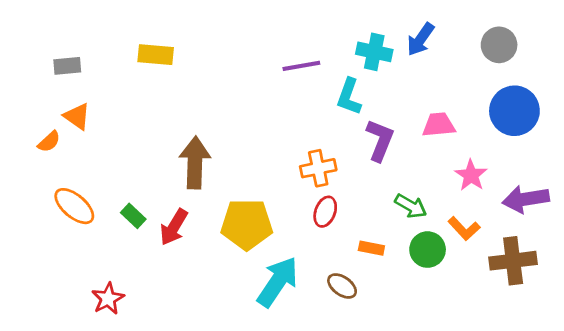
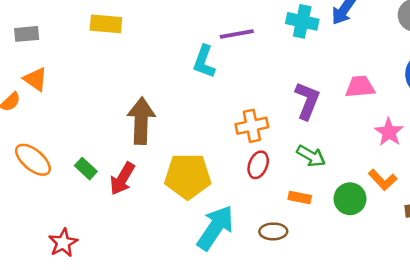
cyan L-shape: (349, 97) -> (204, 62), moved
green arrow: (411, 206) -> (311, 156), moved
brown ellipse: (342, 286) -> (273, 231), turned -36

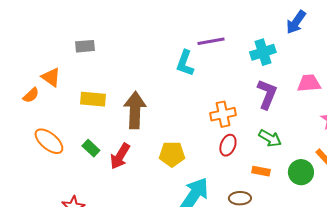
cyan cross: (302, 21) -> (263, 52), moved, turned -30
yellow rectangle: (106, 24) -> (93, 99), moved
gray rectangle: (27, 34) -> (85, 46), moved
yellow pentagon: (188, 176) -> (172, 154), size x0.7

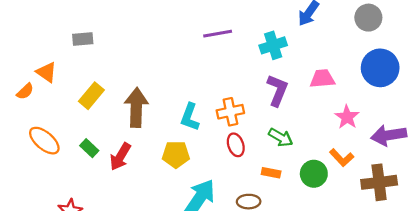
cyan L-shape: (185, 63) -> (190, 117), moved
yellow rectangle: (93, 99) -> (91, 96), turned -55
red ellipse: (228, 145) -> (236, 145), turned -40

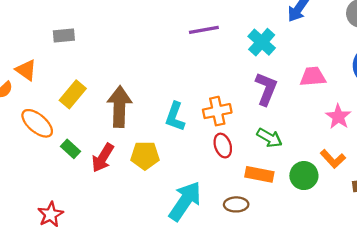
cyan cross: (273, 45) -> (262, 42), turned -30
orange ellipse: (44, 141) -> (37, 123), moved
yellow pentagon: (176, 154) -> (145, 156), moved
orange rectangle: (271, 173) -> (259, 174), size x1.4

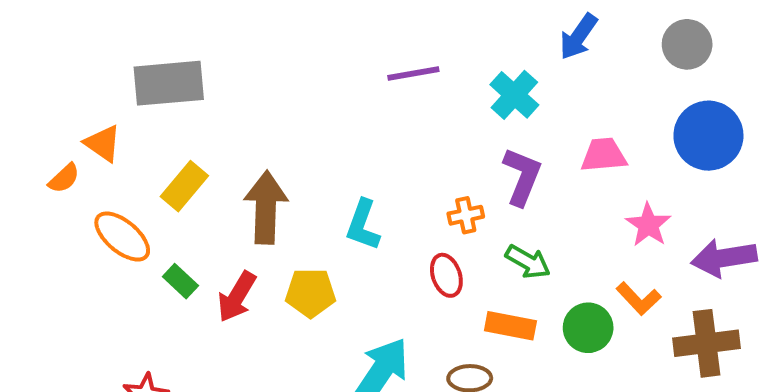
gray rectangle: (64, 35) -> (169, 83), size x1.8
orange cross: (217, 111) -> (466, 215), moved, size x0.7

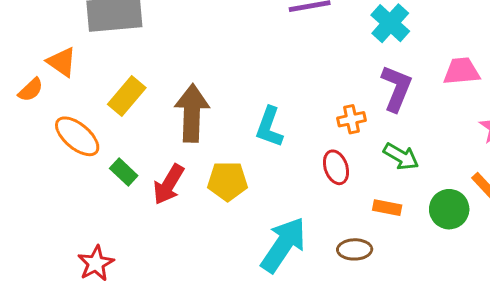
orange rectangle: (510, 326) -> (387, 208), size x0.7

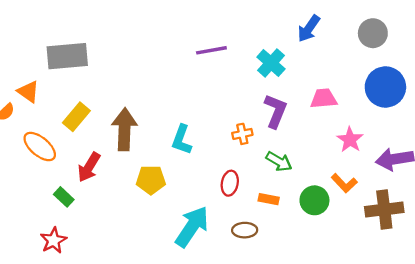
red ellipse: (336, 167) -> (230, 183), moved, turned 30
green rectangle: (124, 172) -> (64, 197), moved
red arrow: (169, 184) -> (89, 167), moved

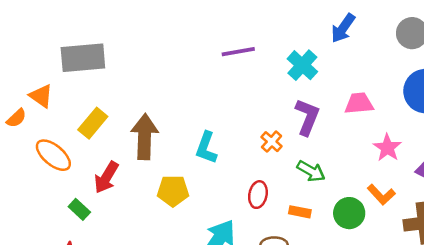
orange cross: (242, 134) -> (272, 142), turned -36

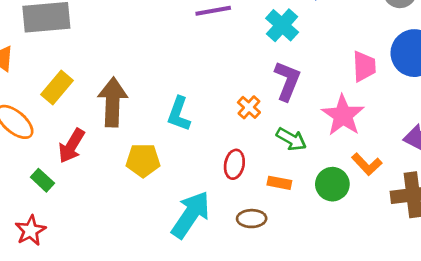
pink trapezoid: (359, 103) -> (364, 66), moved, turned 92
pink star: (387, 148) -> (343, 115), moved, size x1.4

